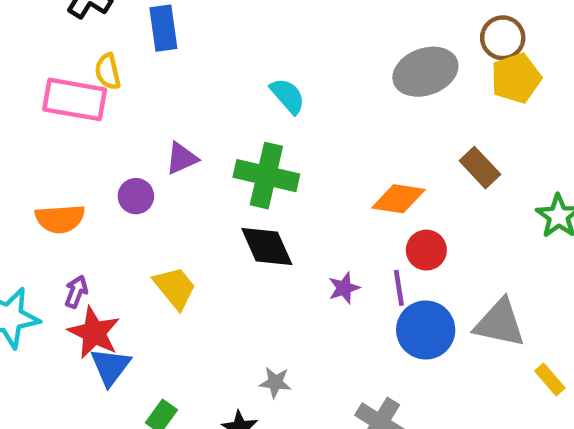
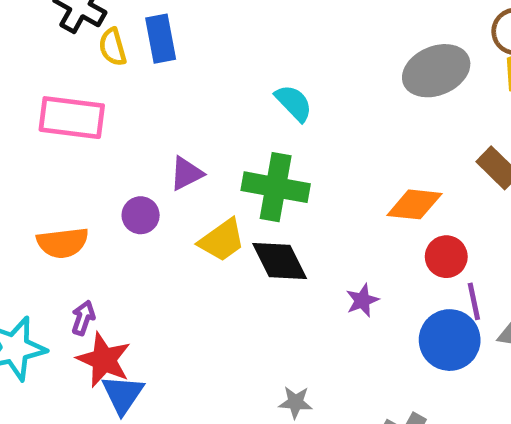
yellow semicircle: (108, 72) -> (113, 47), moved
yellow trapezoid: (175, 288) -> (222, 240), moved, turned 96
purple line: (399, 288) -> (474, 301), moved

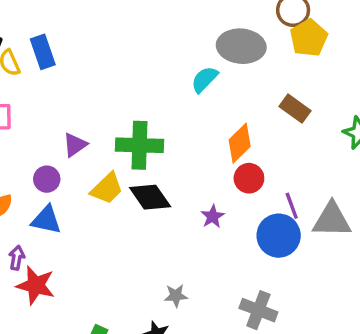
gray ellipse: (436, 71) -> (241, 46), turned 36
cyan semicircle: (294, 103) -> (204, 79), moved, turned -84
orange diamond: (414, 204) -> (240, 143), turned -42
red circle: (446, 257) -> (249, 178), moved
blue triangle: (123, 394) -> (46, 220), moved, turned -44

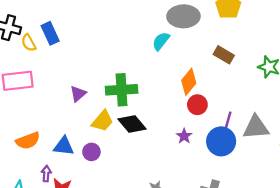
purple circle: (47, 179) -> (91, 152), moved
purple line: (292, 206) -> (228, 120), turned 42
purple star: (213, 217) -> (184, 136), moved

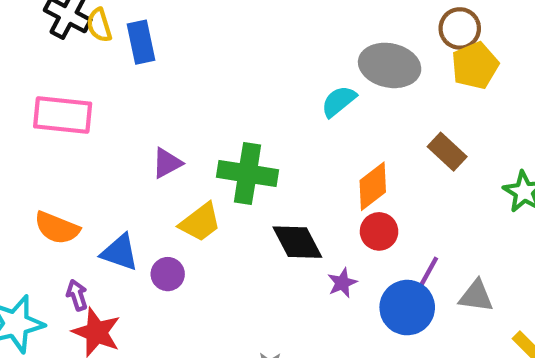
yellow semicircle: (29, 43) -> (99, 25), moved
black diamond: (132, 124) -> (297, 242), moved
gray triangle: (256, 127) -> (476, 296), size x0.7
orange semicircle: (28, 141) -> (57, 228), turned 30
purple arrow: (46, 174) -> (77, 295), turned -35

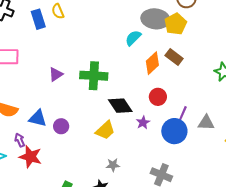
yellow semicircle: (99, 25) -> (58, 11), moved
yellow pentagon: (475, 65) -> (176, 24), moved
brown rectangle: (447, 152) -> (174, 57), moved
orange diamond: (373, 186) -> (152, 63), moved
yellow trapezoid: (200, 222) -> (105, 130), moved

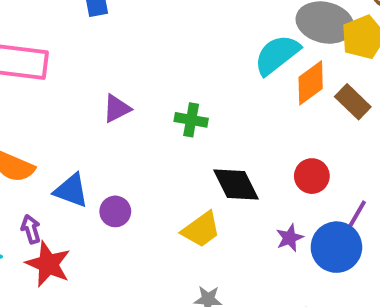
cyan semicircle: (133, 38) -> (277, 55), size x1.4
orange diamond: (152, 63) -> (311, 83), moved
green cross: (94, 76) -> (191, 120), size x0.6
purple star: (143, 123) -> (290, 238), moved

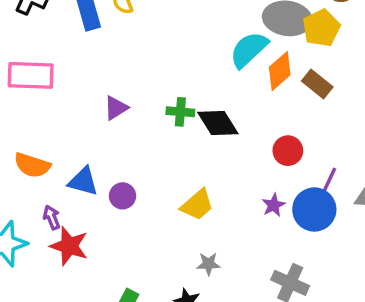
black diamond: (236, 184) -> (218, 123), moved

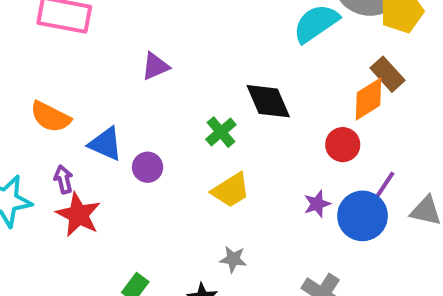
orange diamond: (280, 71) -> (369, 99), moved
green cross: (180, 112) -> (221, 132), moved, turned 36

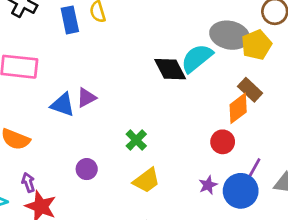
black diamond: (268, 101) -> (170, 69), moved
blue triangle: (106, 144) -> (63, 105), moved

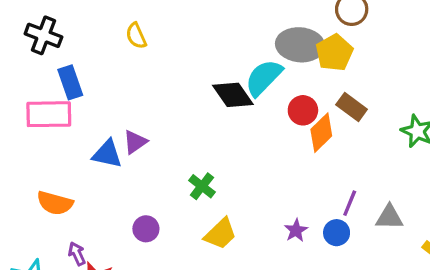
blue rectangle: (70, 20) -> (70, 82), moved
brown rectangle: (250, 90) -> (352, 107), moved
red circle: (223, 142) -> (303, 110), moved
blue circle: (241, 191) -> (337, 233), size x0.6

